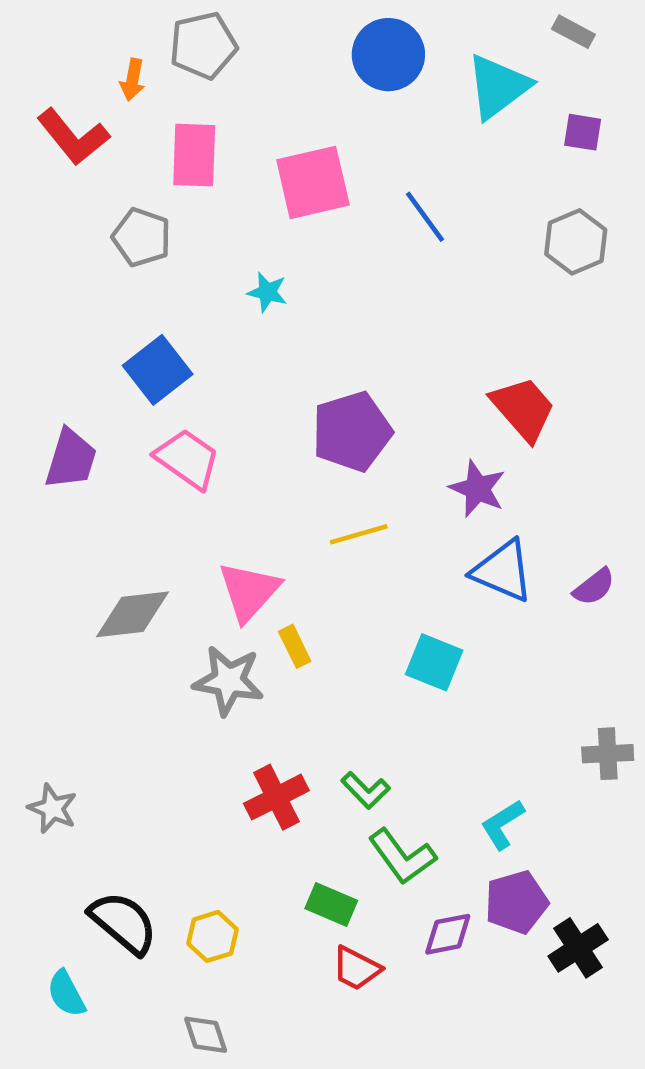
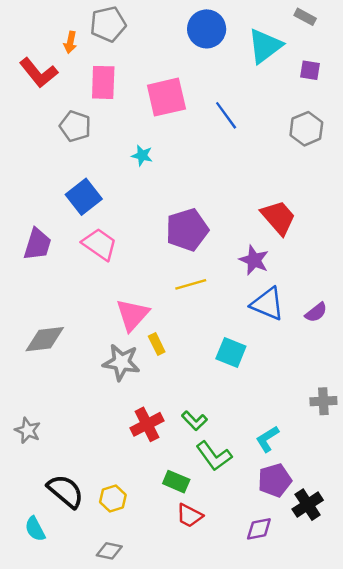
gray diamond: (133, 614) -> (45, 339), moved
purple diamond: (448, 934) -> (259, 529), moved
gray diamond: (206, 1035) -> (109, 551), turned -60

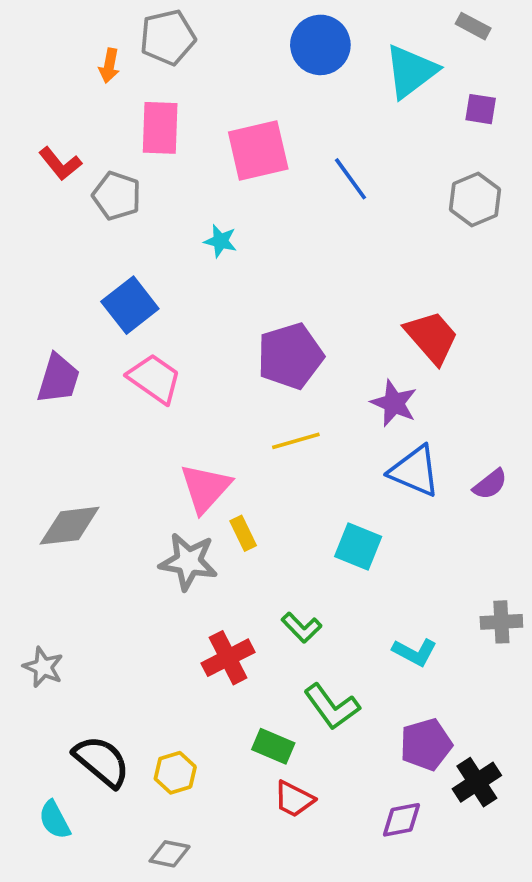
red L-shape: (39, 73) -> (60, 164), moved, size x0.7
green L-shape: (194, 421) -> (302, 628), moved
cyan L-shape: (267, 439) -> (415, 652), moved, turned -120

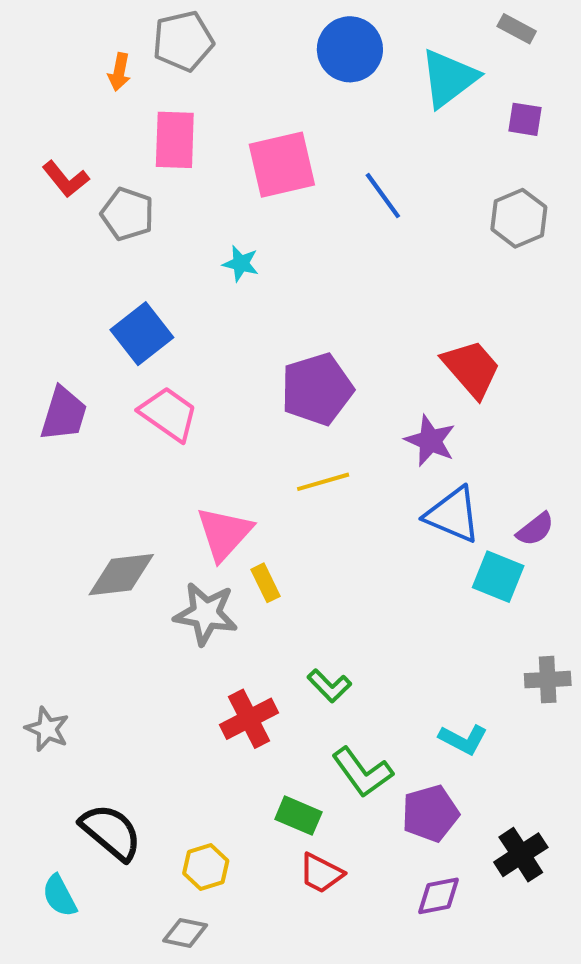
gray diamond: (70, 526) -> (121, 575), moved
cyan square: (358, 546) -> (498, 577), moved
cyan L-shape: (415, 652) -> (463, 739), moved
purple pentagon: (426, 744) -> (430, 813), moved
yellow hexagon: (175, 773) -> (206, 867), moved

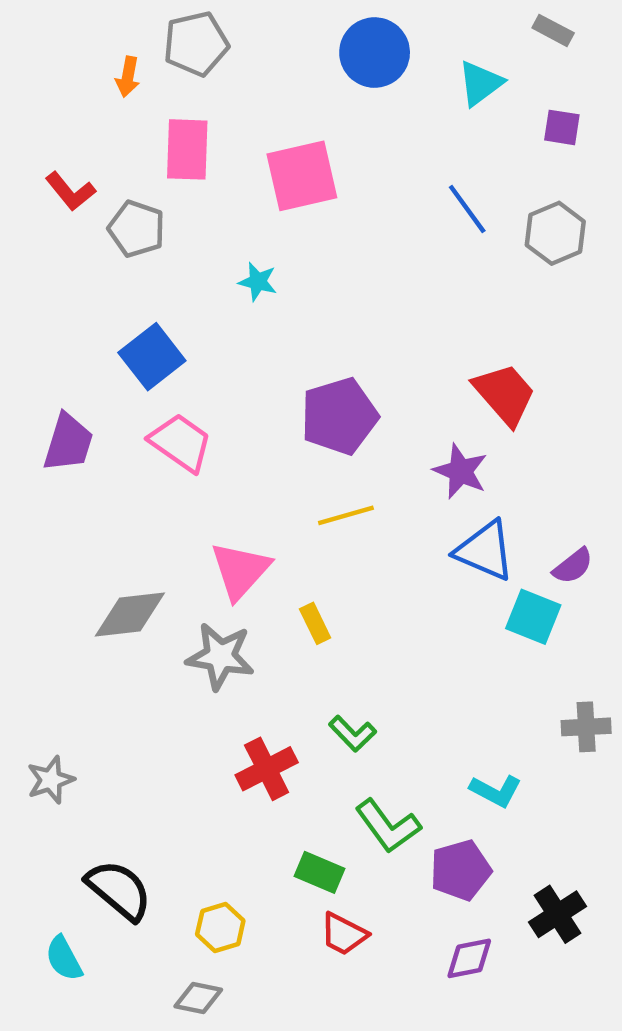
cyan triangle: (449, 78) -> (480, 83), size x0.7
blue line: (383, 196) -> (467, 209), moved
yellow rectangle: (265, 583) -> (315, 623), moved
gray star: (47, 729) -> (51, 780), turned 30

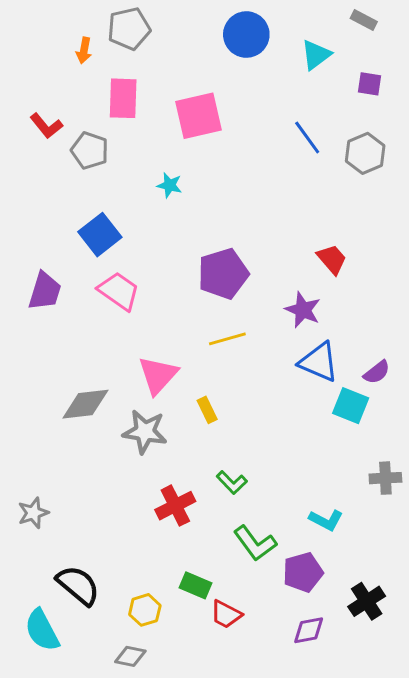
red trapezoid: (505, 394) -> (332, 259), size x0.7
green rectangle: (319, 872) -> (196, 585), moved
cyan semicircle: (64, 958) -> (42, 630), size x1.4

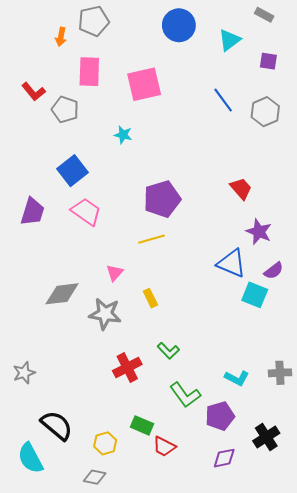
purple star: (303, 310) -> (259, 232), moved
yellow line: (227, 339) -> (151, 239), moved
pink triangle: (158, 375) -> (115, 273), size x0.6
gray cross: (385, 478) -> (280, 373), moved

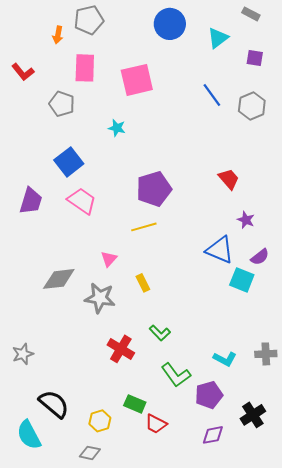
red L-shape: (34, 92) -> (23, 72), moved
purple star: (259, 232) -> (246, 220), size x0.7
red cross: (127, 368) -> (121, 349), turned -32

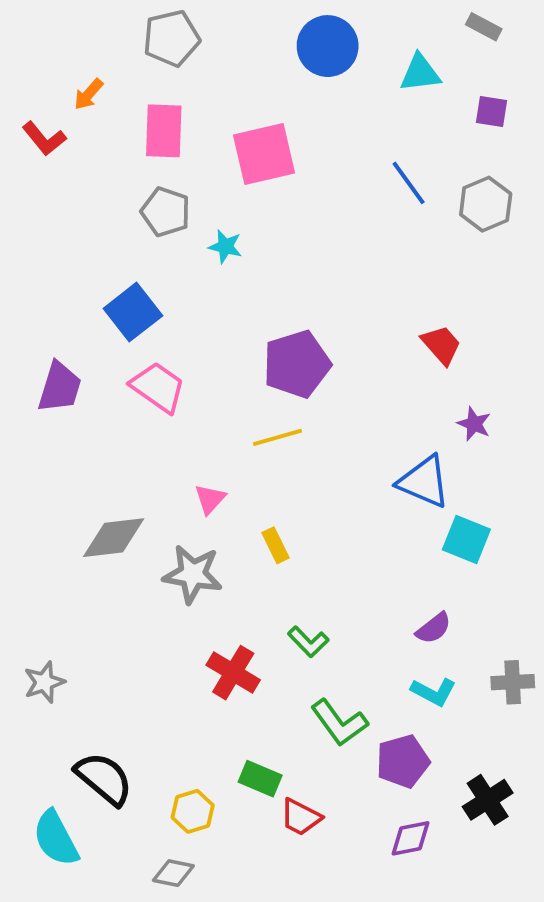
orange arrow: (58, 35) -> (89, 94), moved, turned 30
cyan triangle: (218, 38) -> (420, 73), turned 30
gray pentagon: (62, 104) -> (166, 212), moved
purple semicircle: (260, 257) -> (434, 628), moved

